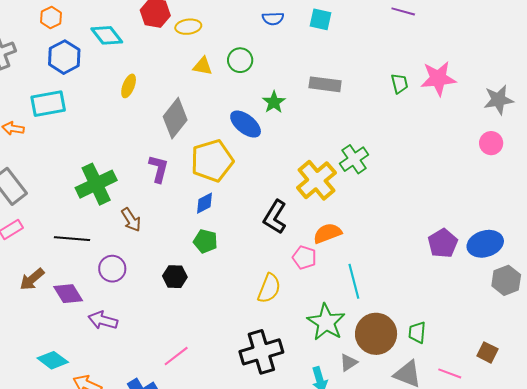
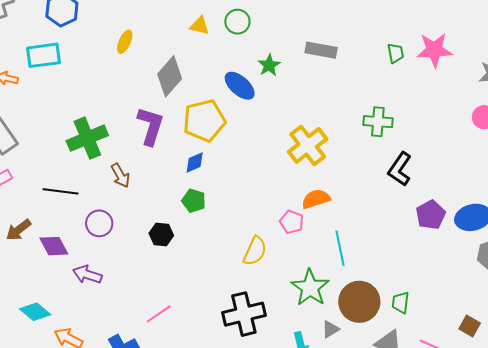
green cross: (354, 159) -> (378, 122), moved, turned 36
purple L-shape: (159, 169) -> (151, 126), size x1.4
black L-shape: (275, 217) -> (400, 169), moved

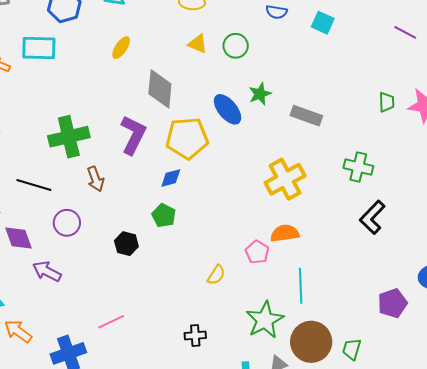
gray rectangle: (321, 50) -> (306, 116), moved
gray diamond: (170, 76) -> (160, 89), turned -45
purple pentagon: (431, 215) -> (392, 303), moved
yellow semicircle: (255, 251) -> (216, 275), size x0.7
black cross: (244, 314) -> (195, 335), size x0.5

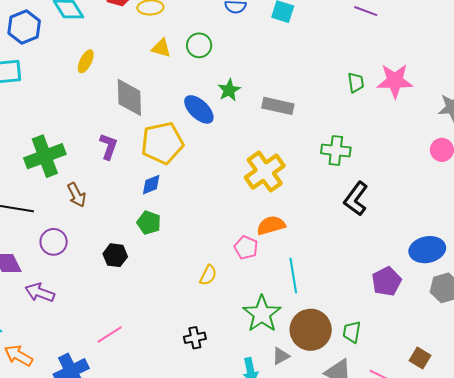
purple L-shape: (133, 135) -> (108, 146), size x0.7

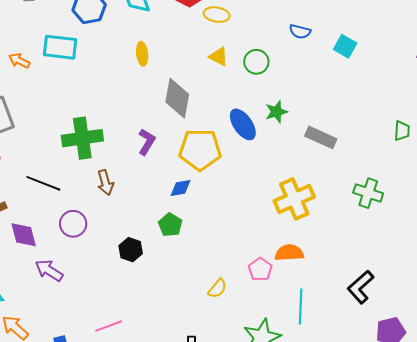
yellow ellipse: (86, 61) -> (142, 54), turned -45
black L-shape: (356, 199) -> (361, 287), moved

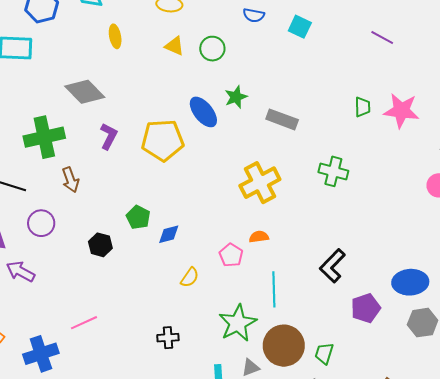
yellow ellipse: (142, 54) -> (115, 36), moved
gray diamond: (177, 98) -> (85, 92), moved, turned -51
blue diamond: (180, 188) -> (169, 234), moved
orange semicircle: (289, 253) -> (259, 237), size x0.7

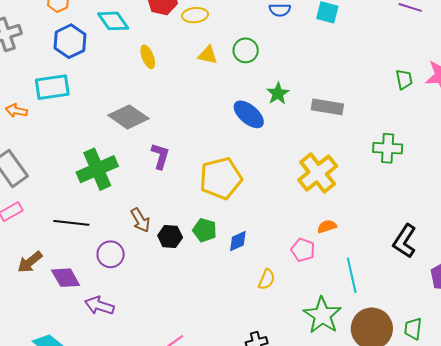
yellow pentagon: (163, 140) -> (221, 178), moved
brown arrow: (70, 180) -> (140, 220), moved
black hexagon: (100, 245) -> (170, 236), moved

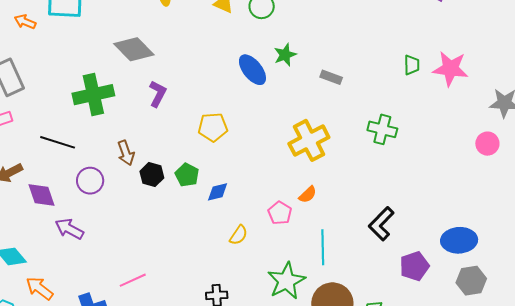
gray rectangle: (327, 107) -> (331, 77), size x0.7
yellow pentagon: (221, 178) -> (213, 127), size x0.7
orange semicircle: (327, 226) -> (308, 195), turned 144

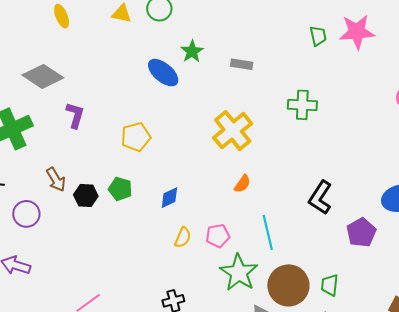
blue diamond: (218, 192) -> (169, 198), moved
pink pentagon: (280, 213) -> (218, 236), moved, turned -30

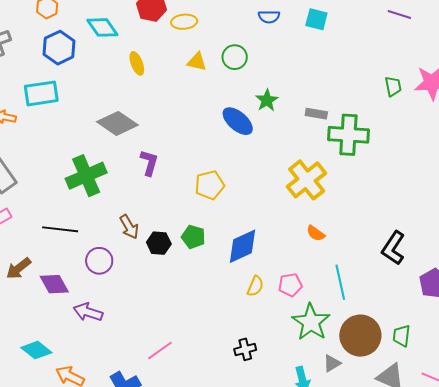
green cross: (302, 105) -> (348, 135), moved, size x1.4
orange semicircle: (242, 184) -> (316, 233), turned 90
blue diamond: (169, 198) -> (242, 246), size x1.6

